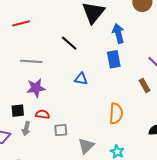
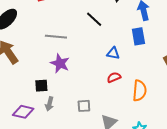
blue triangle: (81, 79) -> (113, 53), moved
purple star: (36, 88) -> (60, 63), turned 30
red semicircle: (42, 114) -> (114, 77), moved, turned -32

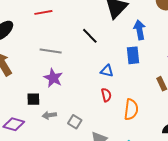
red semicircle: (114, 77) -> (106, 95), turned 96
gray arrow: (49, 104) -> (49, 115), moved, turned 64
gray square: (84, 106) -> (75, 122), turned 32

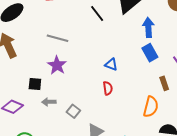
black line: (90, 36) -> (97, 13), moved
blue rectangle: (133, 55) -> (150, 53), moved, turned -30
orange semicircle: (131, 110) -> (151, 107), moved

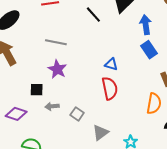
red semicircle: (108, 88) -> (110, 88), size x1.6

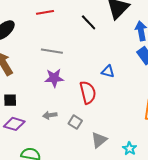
purple star: (57, 69) -> (54, 78), turned -30
red semicircle: (110, 88) -> (88, 92), moved
black square: (37, 90) -> (10, 100), moved

